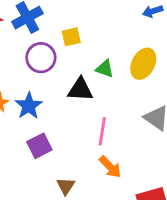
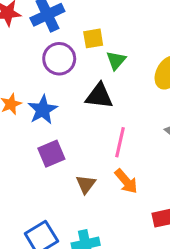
green triangle: (105, 69) -> (116, 60), moved, turned 48
brown triangle: (66, 186) -> (86, 184), moved

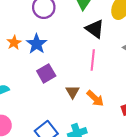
black triangle: (99, 96) -> (95, 29), moved, turned 36
orange arrow: (126, 181) -> (95, 98), moved

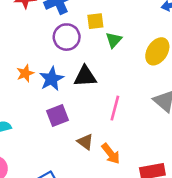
black triangle: (95, 29) -> (85, 76), moved, turned -48
brown triangle: (73, 92) -> (85, 142), turned -32

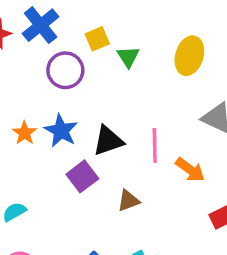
black triangle: (85, 76) -> (108, 141), moved
brown triangle: (85, 142) -> (128, 201), turned -42
orange arrow: (111, 154) -> (190, 170), moved

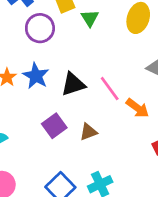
pink line: (155, 146) -> (110, 89), turned -36
purple square: (82, 176) -> (54, 126), moved

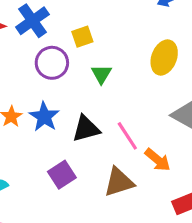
green triangle: (90, 18) -> (101, 74), moved
brown triangle: (88, 132) -> (119, 182), moved, size x1.5

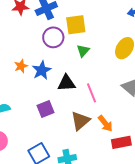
yellow square: (82, 37) -> (76, 25), size x1.5
orange arrow: (158, 160) -> (105, 124), moved
brown triangle: (119, 182) -> (80, 121), turned -35

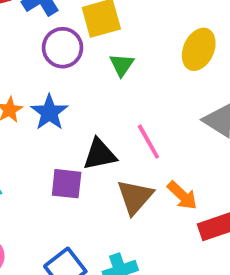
black triangle: (66, 83) -> (100, 154), moved
purple square: (45, 109) -> (67, 184), turned 36

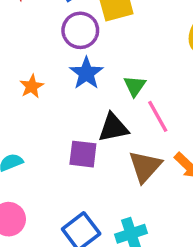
green triangle: (122, 65) -> (135, 86), moved
blue star: (49, 112) -> (86, 73), moved

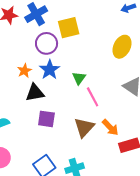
orange star: (32, 86) -> (24, 71), moved
black triangle: (113, 128) -> (35, 93), moved

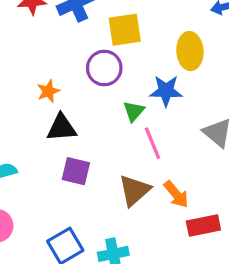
purple circle: (47, 43) -> (104, 68), moved
yellow ellipse: (122, 47) -> (190, 51), moved, turned -35
blue star: (50, 70) -> (166, 91), moved, turned 30

